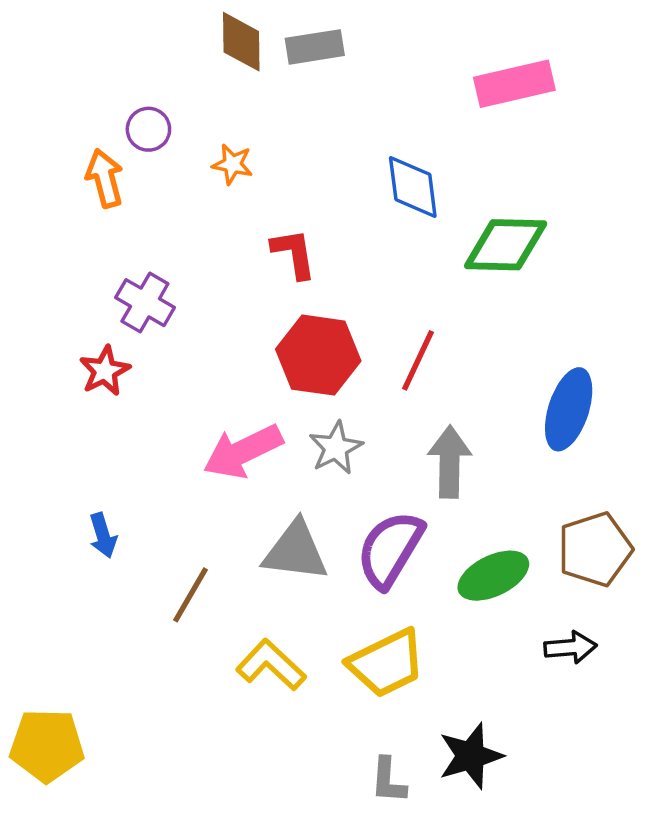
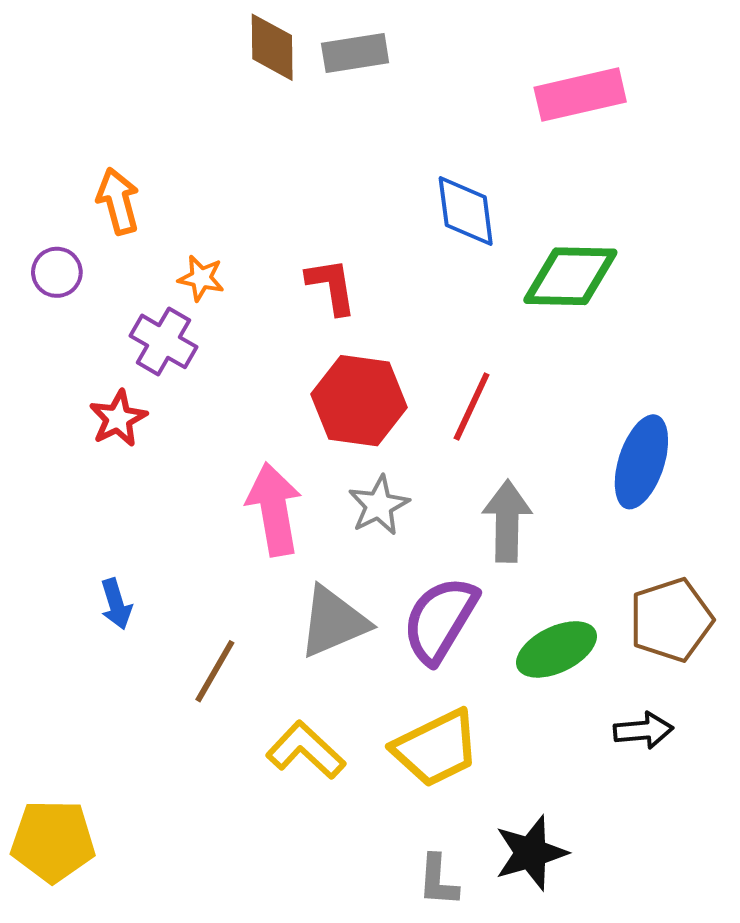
purple circle: (148, 129) -> (57, 272), moved
orange star: (232, 164) -> (201, 278), moved
pink arrow: (243, 451) -> (274, 509), turned 106
gray triangle: (296, 551) -> (333, 622), turned -30

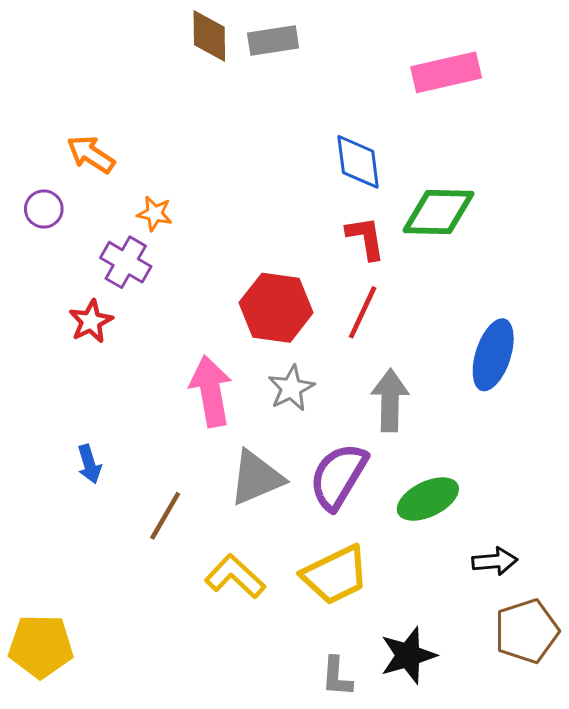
orange arrow: (118, 201) -> (91, 154), turned -42
red L-shape: (331, 286) -> (366, 238), moved
brown pentagon: (671, 620) -> (527, 631), moved

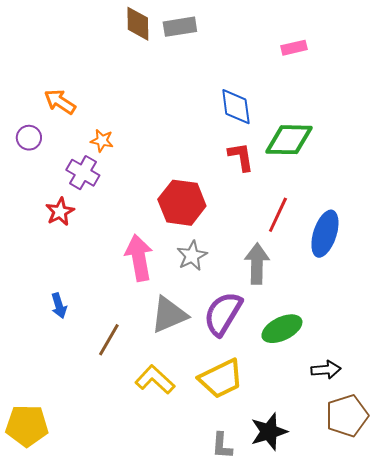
pink rectangle: (446, 72) -> (294, 48), size x0.6
red line: (363, 312) -> (278, 215), moved

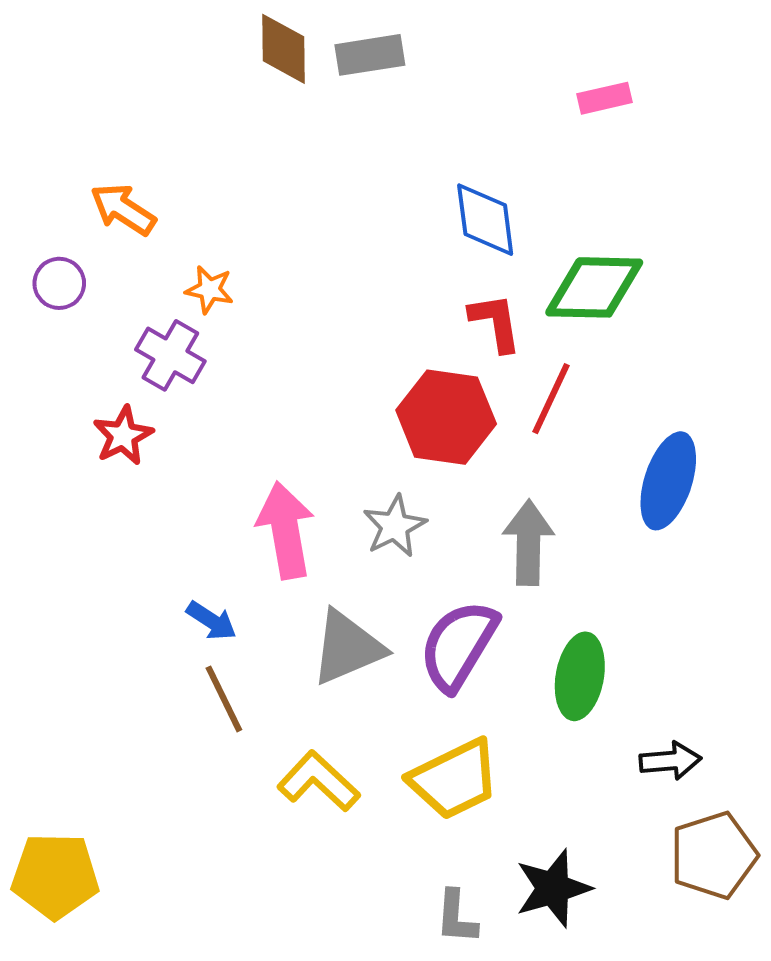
red hexagon: (182, 203) -> (446, 417), moved
red line: (278, 215) -> (551, 399), moved
blue arrow: (59, 306) -> (212, 621), moved, turned -40
green ellipse: (282, 329) -> (580, 676), turned -54
brown line: (109, 340) -> (224, 699), turned -56

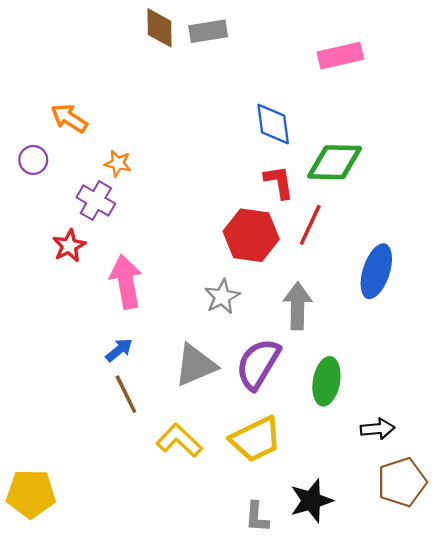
pink rectangle: (605, 98) -> (340, 56), size x1.5
pink arrow: (286, 530) -> (126, 282), moved
blue arrow: (212, 621) -> (119, 350), turned -72

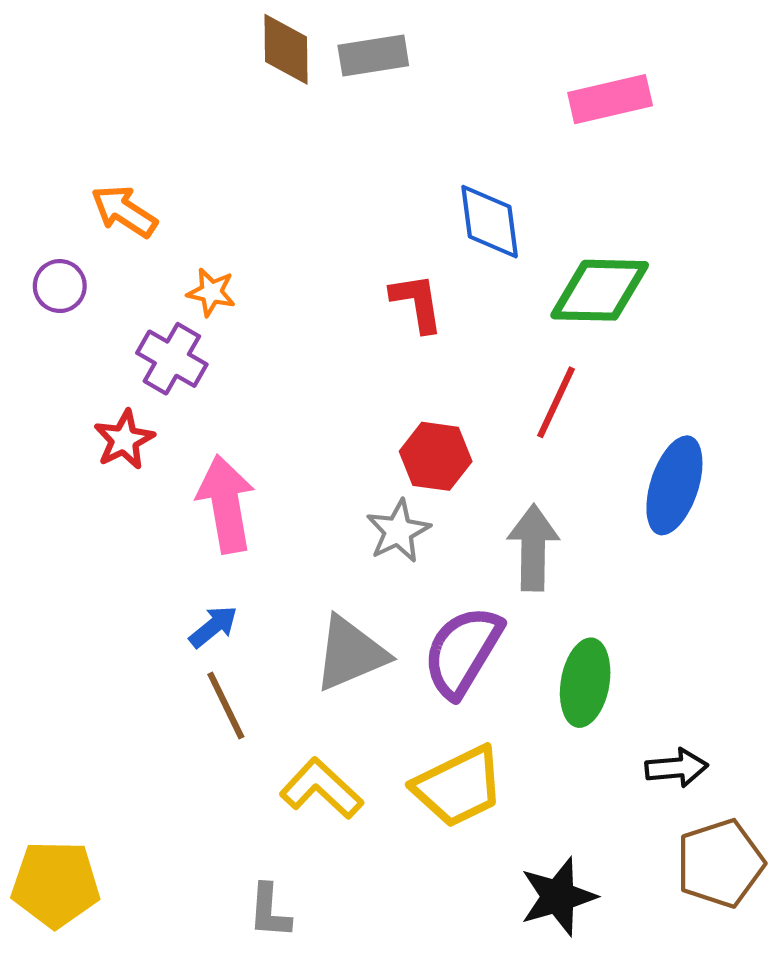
red L-shape: (279, 182) -> (417, 303), moved
red hexagon: (251, 235) -> (436, 456), moved, size x0.7
gray L-shape: (257, 517) -> (269, 911), moved

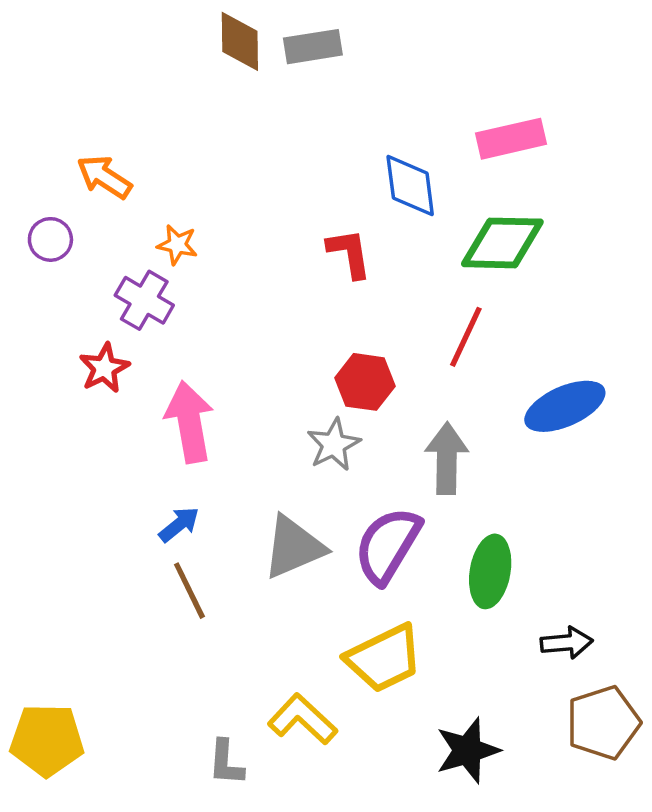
pink rectangle: (610, 99) -> (511, 139), moved
blue ellipse: (674, 485) -> (565, 406), turned 48
yellow L-shape: (321, 789) -> (302, 719), moved

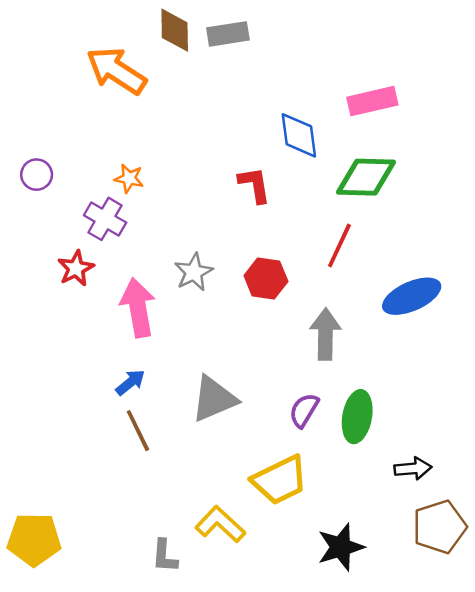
orange arrow: (104, 177) -> (116, 71), moved, size x1.5
gray star: (334, 445) -> (194, 272), moved
purple semicircle: (388, 545) -> (304, 410), moved, size x0.6

